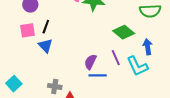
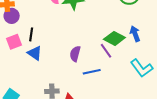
green diamond: (124, 32) -> (114, 38), moved
purple semicircle: (90, 62) -> (75, 54), moved
cyan L-shape: (137, 66) -> (142, 68), moved

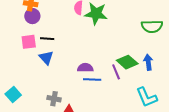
black line: (31, 34) -> (47, 39), turned 72
purple semicircle: (75, 54) -> (85, 68), turned 63
blue line: (92, 72) -> (92, 80), moved

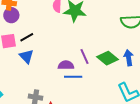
black line: (47, 39) -> (27, 37), turned -32
purple line: (116, 72) -> (85, 57), moved

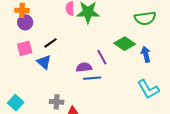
black line: (27, 37) -> (51, 43), moved
green diamond: (108, 58) -> (125, 44), moved

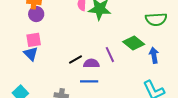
black line: (51, 43) -> (76, 60), moved
blue triangle: (44, 62) -> (31, 54), moved
blue line: (92, 78) -> (89, 81), moved

